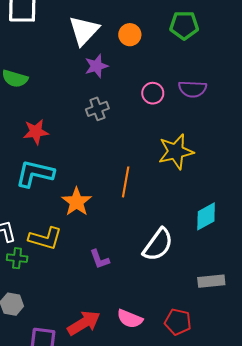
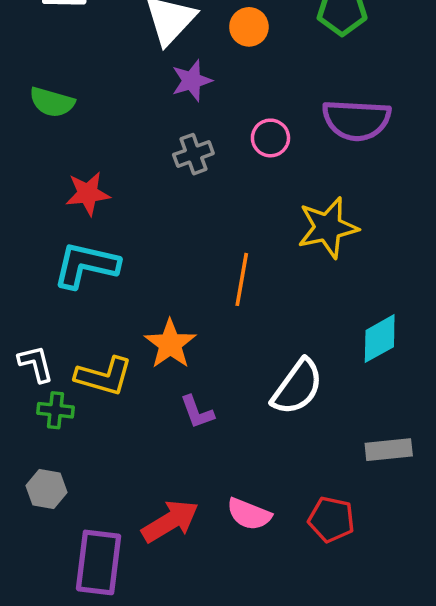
purple semicircle: (192, 89) -> (356, 120), size x1.4
pink circle: (153, 93) -> (270, 138), moved
orange star: (77, 202) -> (170, 344), moved

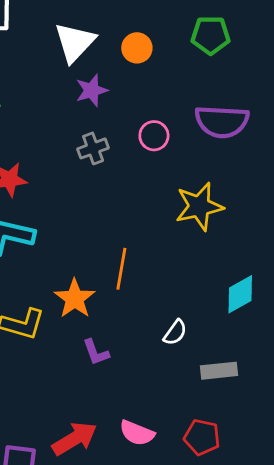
orange line: (242, 279) -> (121, 269), moved
white semicircle: (297, 387) -> (175, 332), size x0.6
gray rectangle: (389, 450) -> (219, 371), moved

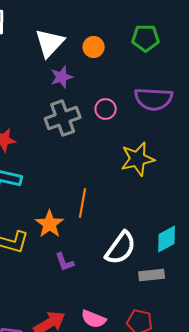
gray cross: (93, 148) -> (63, 118), size x1.6
cyan diamond: (240, 294) -> (167, 239), moved
white semicircle: (175, 332) -> (121, 248), size x1.8

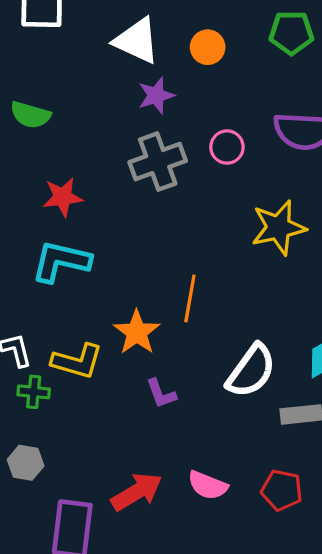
white triangle: (50, 43) -> (137, 41), turned -48

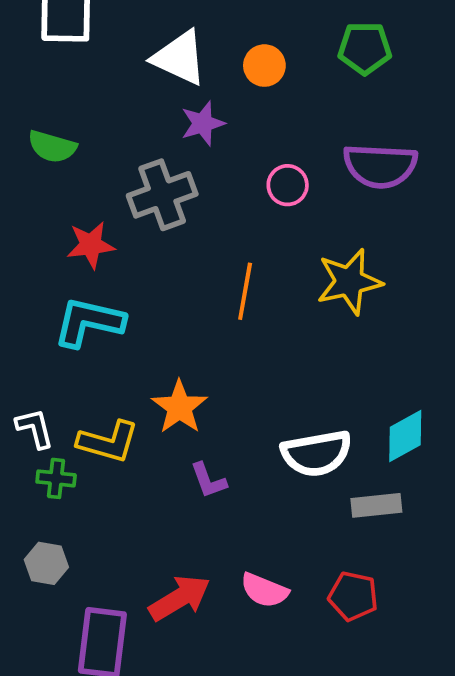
gray cross: (158, 162) -> (162, 195), moved
orange line: (190, 298) -> (245, 291), moved
white semicircle: (251, 371) -> (317, 453), turned 44

